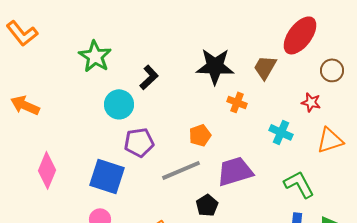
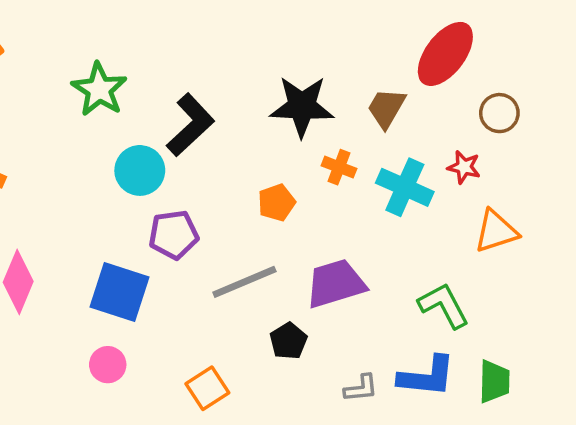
black L-shape: (149, 77) -> (190, 125), size x1.5
cyan cross: (281, 132) -> (405, 187), moved, size x1.4
orange pentagon: (200, 135) -> (277, 203), moved

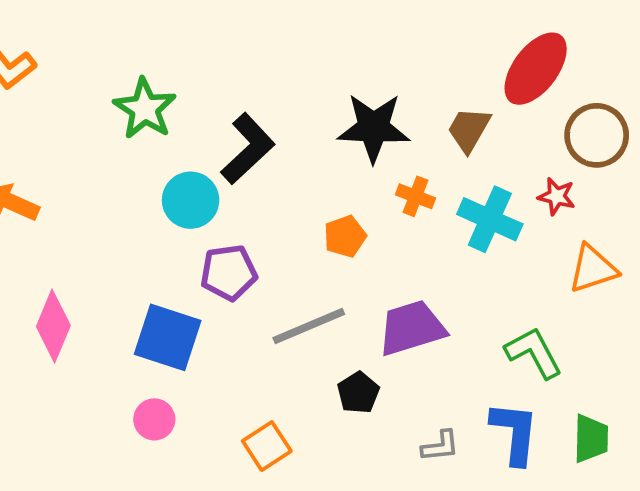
brown circle: (499, 113) -> (597, 135), size x1.4
blue L-shape: (427, 376) -> (515, 433), turned -90

